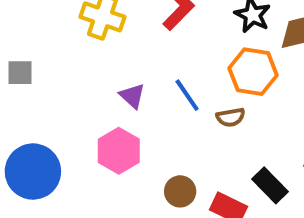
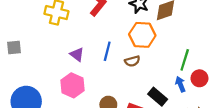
blue line: (187, 95) -> (107, 51), turned 54

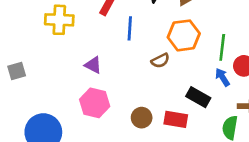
orange hexagon: (142, 35) -> (184, 35), moved
blue line: (107, 51) -> (130, 28), moved

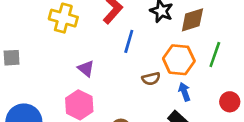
green line: (222, 47) -> (215, 55), moved
blue arrow: (222, 77) -> (184, 92), moved

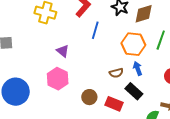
brown semicircle: (151, 79) -> (116, 73), moved

